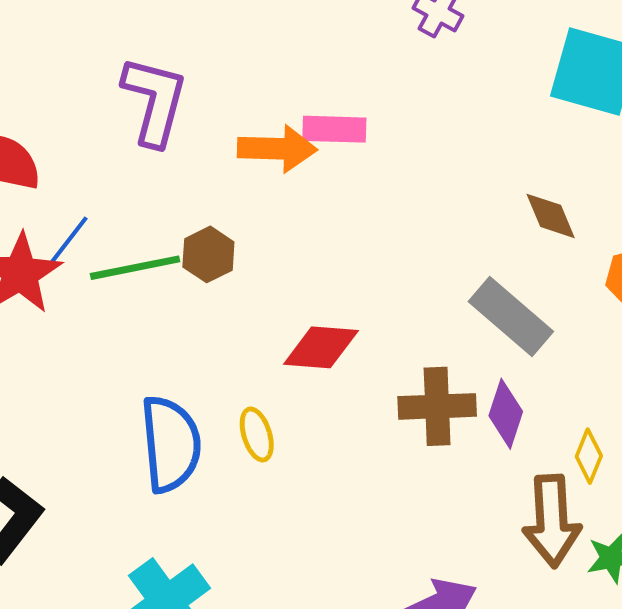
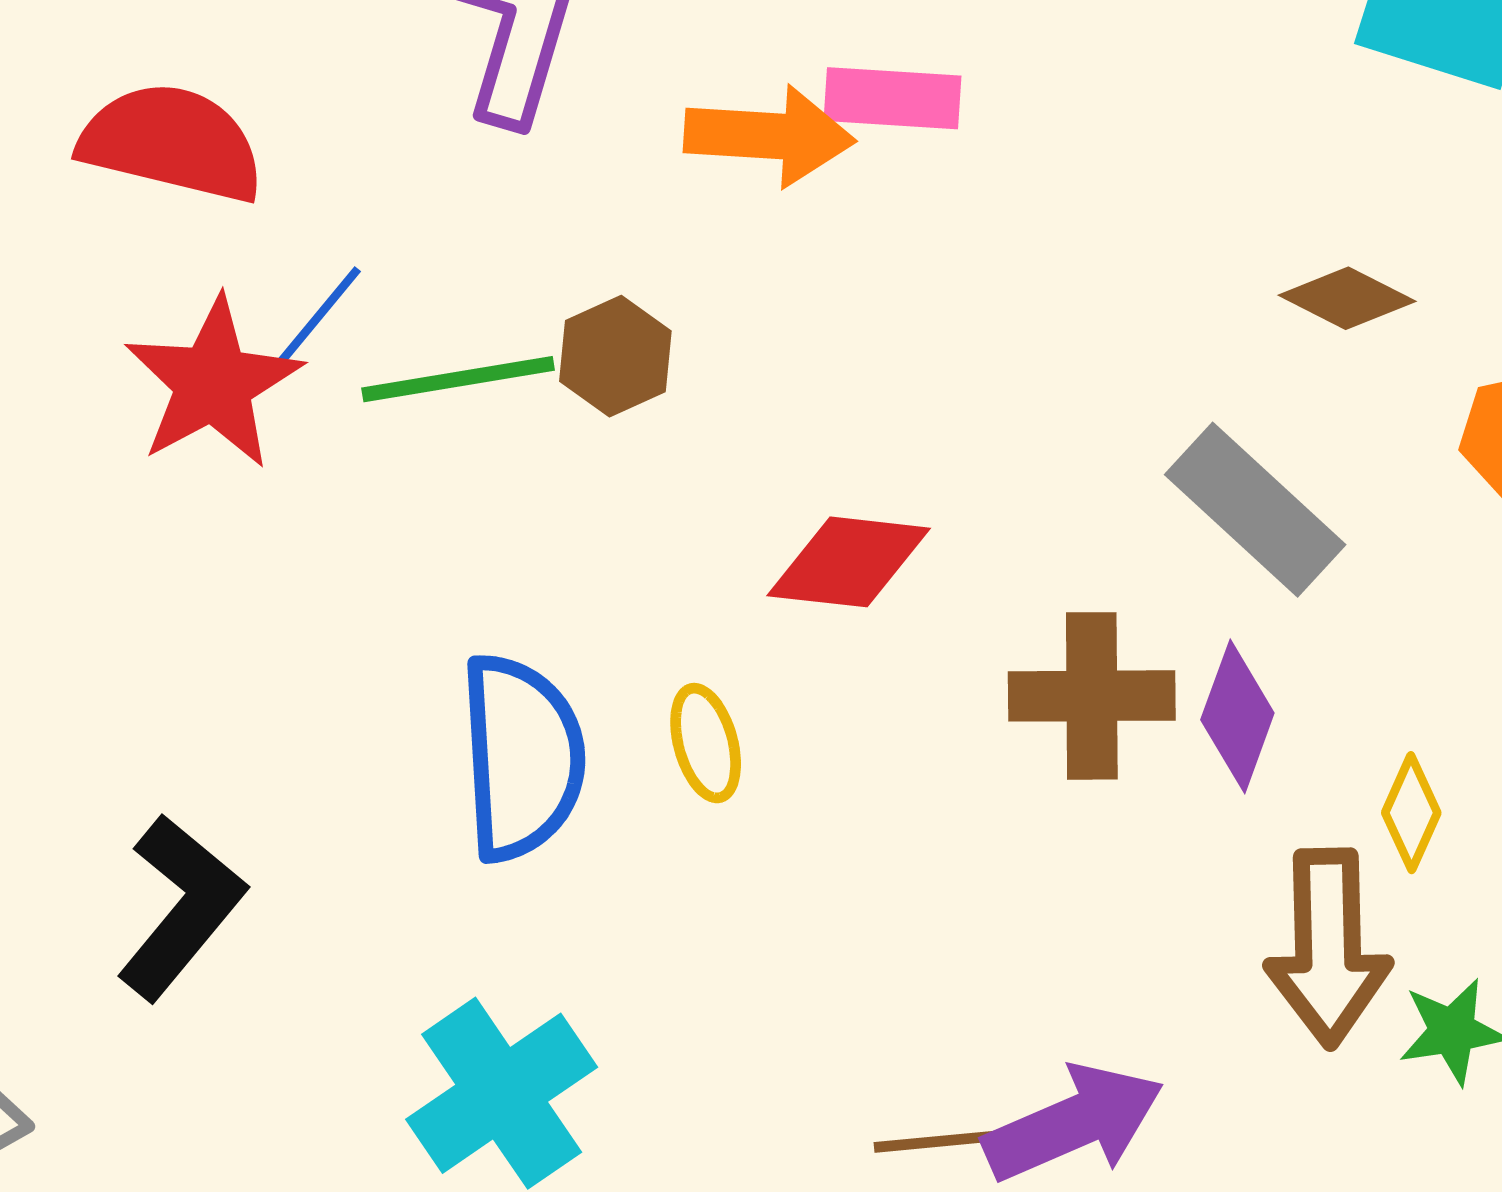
brown diamond: (551, 216) -> (1347, 298), turned -42

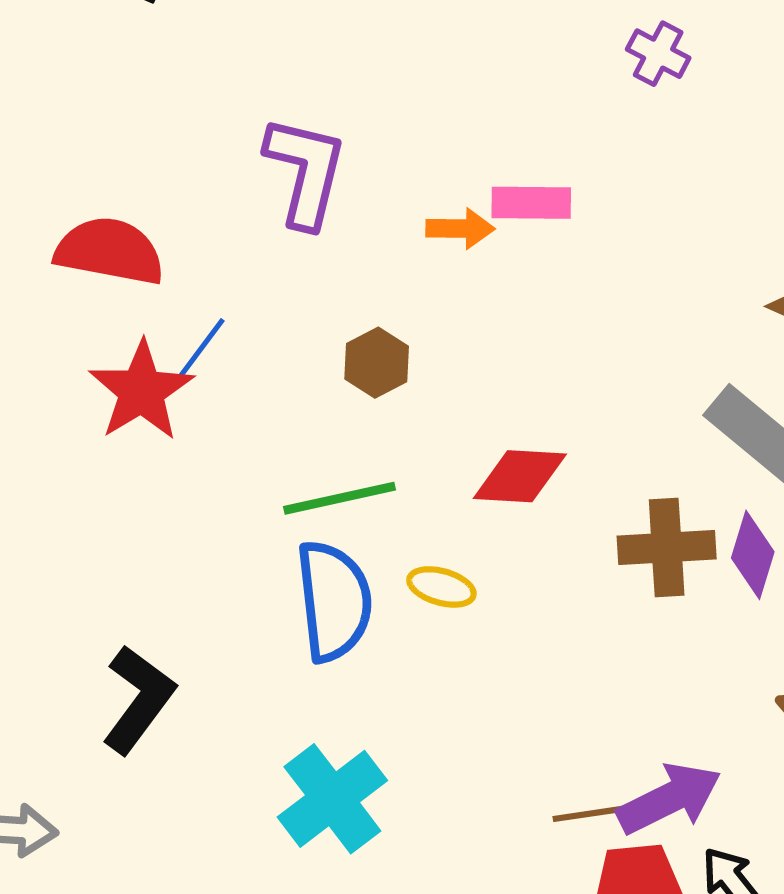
orange arrow: (769, 136) -> (460, 229), size x0.7
green line: (458, 379) -> (339, 498), moved
yellow ellipse: (706, 743) -> (441, 587), turned -56

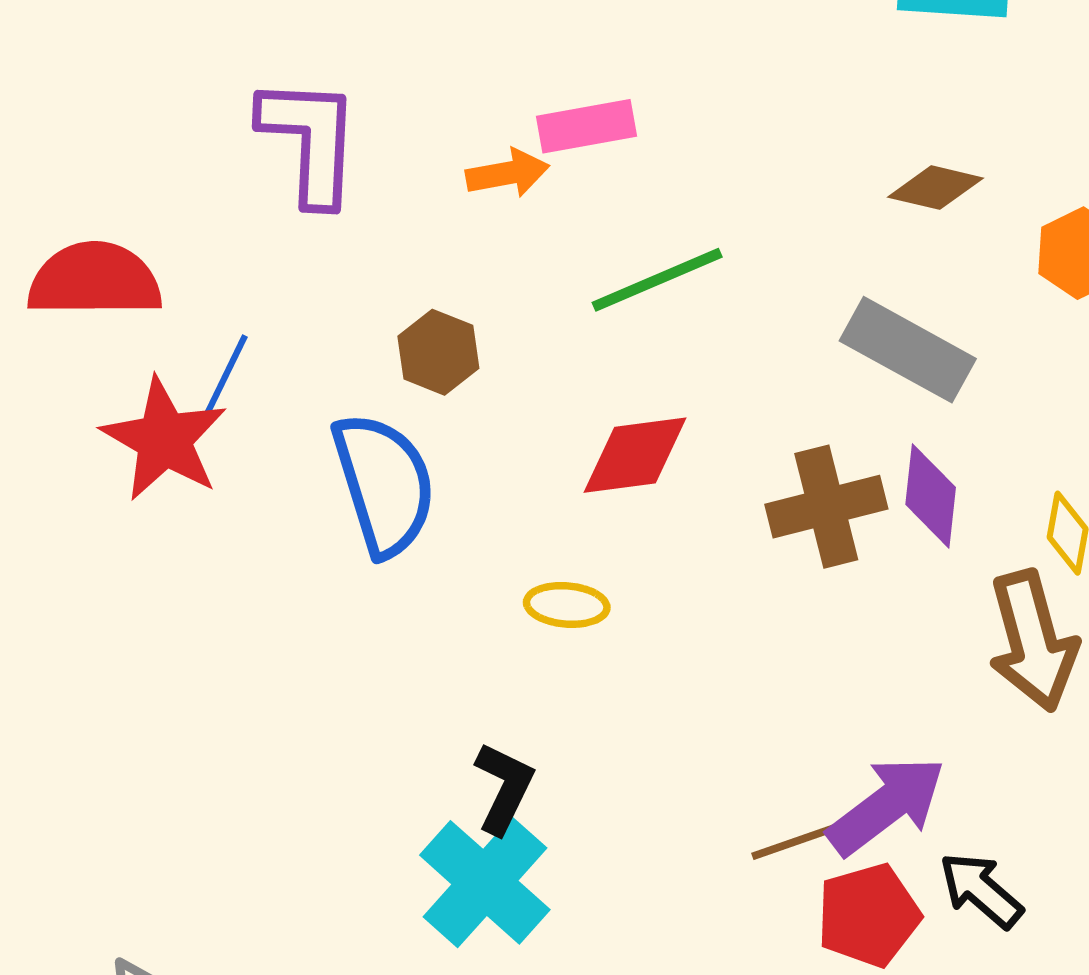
green line: (339, 498) -> (657, 280), moved
blue semicircle: (334, 601) -> (384, 484), moved
black L-shape: (138, 699) -> (504, 788), moved, size x0.7

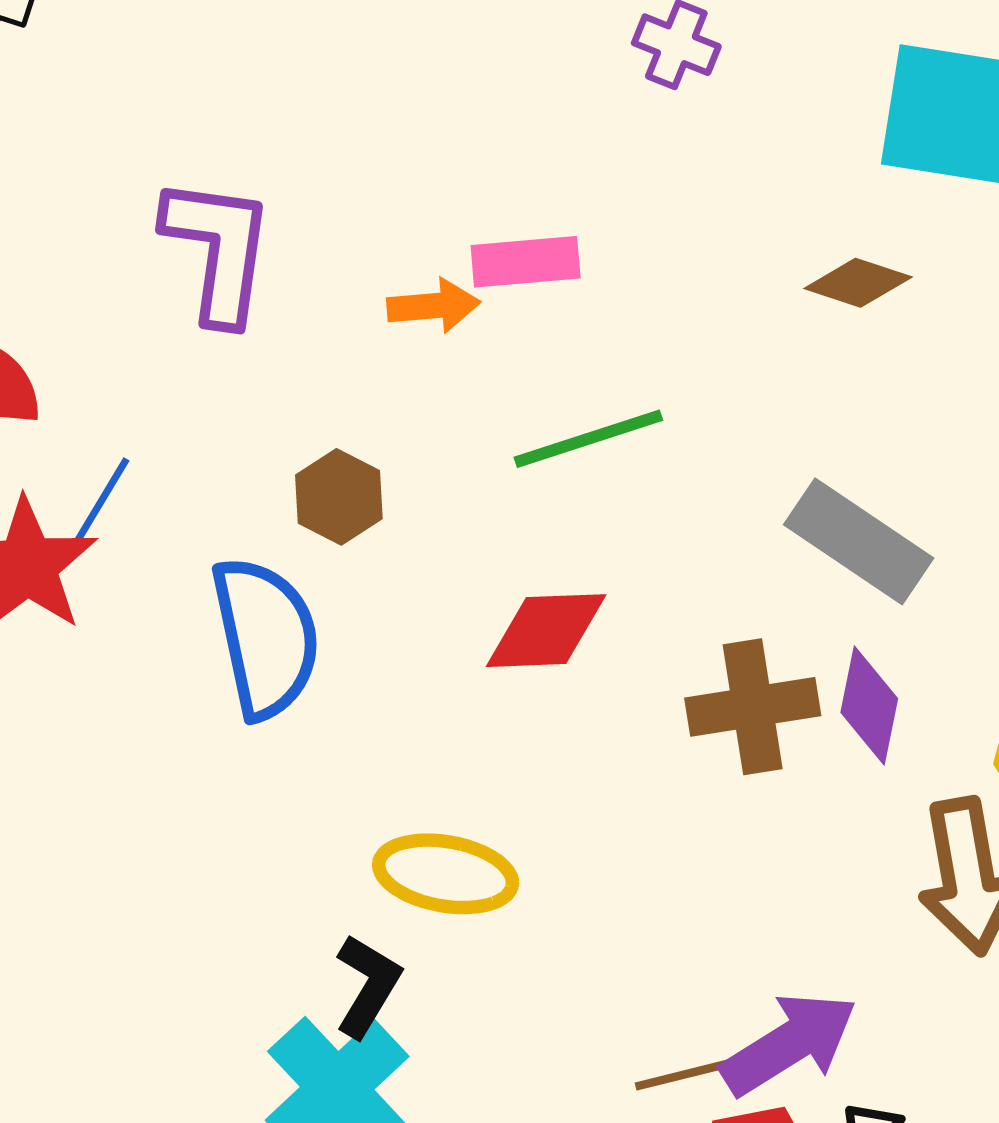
brown diamond: (936, 188) -> (858, 283), moved
yellow ellipse: (567, 605) -> (446, 874), moved, size x1.5

